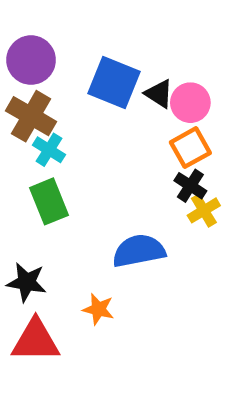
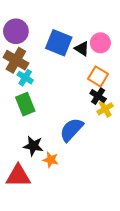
pink circle: (190, 103) -> (100, 43), moved
orange square: (190, 148) -> (98, 76), turned -30
blue semicircle: (139, 251) -> (71, 130), turned -36
black star: (27, 282) -> (33, 146), moved

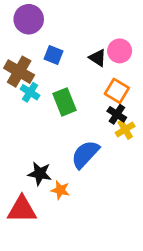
purple circle: (16, 31) -> (29, 19), moved
blue square: (59, 43) -> (53, 55), moved, size x0.6
green rectangle: (25, 104) -> (65, 102), moved

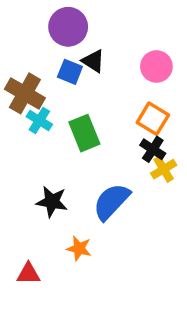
purple circle: (29, 19) -> (68, 27), moved
black triangle: (98, 58) -> (93, 61), moved
black star: (40, 174) -> (52, 202), moved
red triangle: (22, 209) -> (28, 274), size x0.6

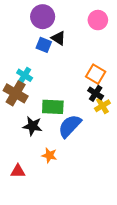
pink circle: (156, 66) -> (98, 20), moved
brown cross: (25, 93) -> (16, 93), moved
green rectangle: (84, 133) -> (53, 107), moved, turned -65

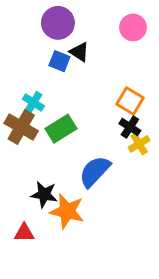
green rectangle: (53, 107) -> (61, 129), moved, turned -35
black star: (32, 126) -> (44, 194), moved
orange star: (49, 155) -> (67, 211), size x1.6

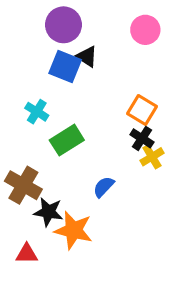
blue square: (59, 61) -> (65, 67), size x1.4
brown cross: (21, 127) -> (23, 185), moved
blue semicircle: (95, 171) -> (104, 187), size x0.6

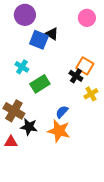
purple circle: (63, 25) -> (25, 15), moved
black cross: (142, 138) -> (76, 76), moved
orange star: (74, 230) -> (59, 131), moved
red triangle: (27, 254) -> (11, 142), moved

